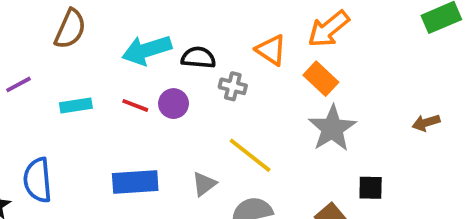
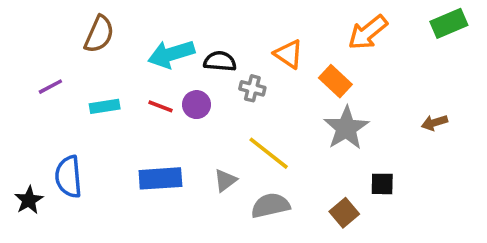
orange arrow: (329, 29) -> (368, 32), moved

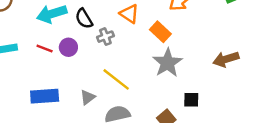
black semicircle: (220, 61) -> (84, 19), turned -126
gray cross: (252, 88) -> (105, 37), turned -35
brown arrow: (434, 123) -> (226, 59), size x1.5

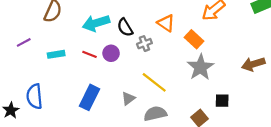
blue rectangle: (45, 96) -> (89, 97), turned -60

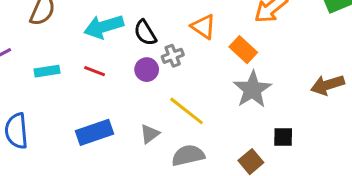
purple circle: (111, 53) -> (147, 70), moved
blue rectangle: (89, 97) -> (95, 132), turned 45

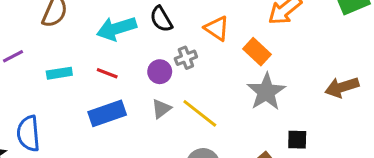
black semicircle: (145, 33) -> (161, 19), moved
blue rectangle: (95, 132) -> (107, 113), moved
gray triangle: (150, 134) -> (161, 109), moved

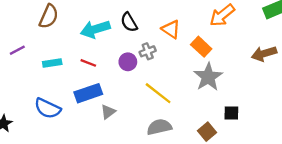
brown arrow: (342, 87) -> (264, 54), moved
gray triangle: (161, 109) -> (108, 112), moved
blue semicircle: (28, 133) -> (48, 108), moved, turned -60

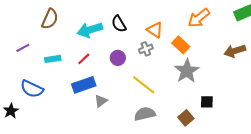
gray cross: (148, 51) -> (146, 49), moved
red line: (88, 63) -> (84, 59), turned -64
blue semicircle: (48, 108) -> (32, 89), moved

